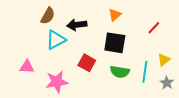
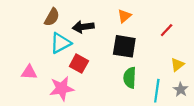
red square: (87, 63) -> (79, 64), moved
green semicircle: (120, 72) -> (130, 78), turned 84
cyan line: (145, 72) -> (157, 91), moved

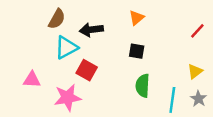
red line: (167, 30) -> (197, 31), moved
black square: (124, 46) -> (137, 51), size x0.6

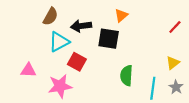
black square: (137, 51) -> (109, 39), moved, size x1.5

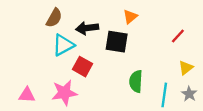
red line: (175, 27) -> (178, 36), moved
pink triangle: (28, 70) -> (27, 95), moved

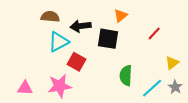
brown semicircle: (54, 18) -> (50, 17), turned -114
red line: (178, 36) -> (154, 33), moved
cyan line: (164, 95) -> (152, 88), turned 40

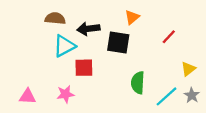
red square: (76, 62) -> (84, 68), turned -30
pink star: (60, 86) -> (65, 94), size x0.7

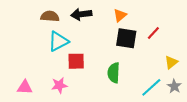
black arrow: (88, 29) -> (81, 14), moved
black square: (118, 42) -> (126, 38), moved
green semicircle: (138, 83) -> (114, 73), moved

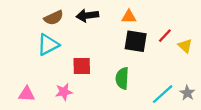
orange triangle: (120, 15) -> (129, 17), turned 40
brown semicircle: (50, 16) -> (54, 18), turned 150
cyan triangle: (58, 41) -> (48, 45), moved
yellow triangle: (171, 62) -> (185, 46), moved, turned -40

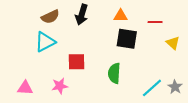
black arrow: (87, 15) -> (82, 15), turned -66
red line: (165, 36) -> (155, 22), moved, turned 48

